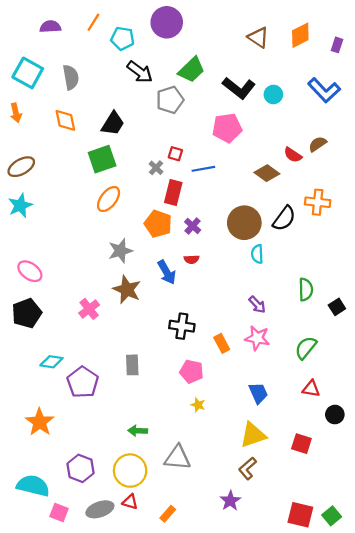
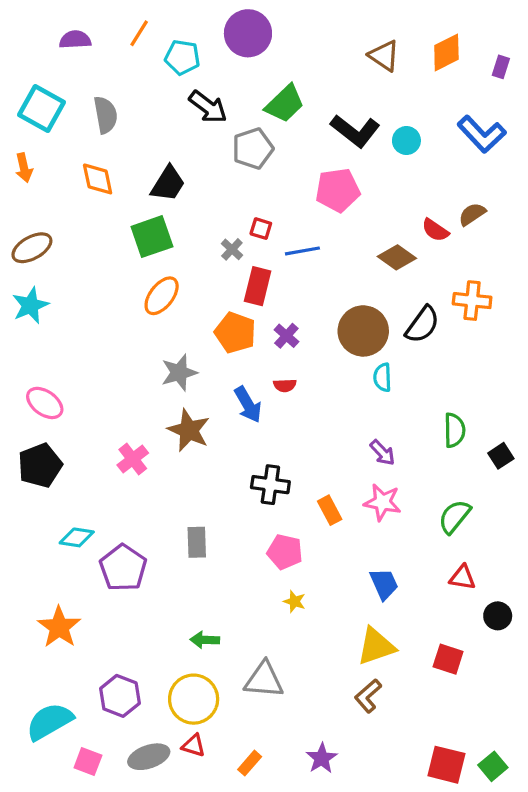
cyan semicircle: (33, 486) -> (50, 721), turned -44
purple star: (230, 501) -> (322, 758), moved

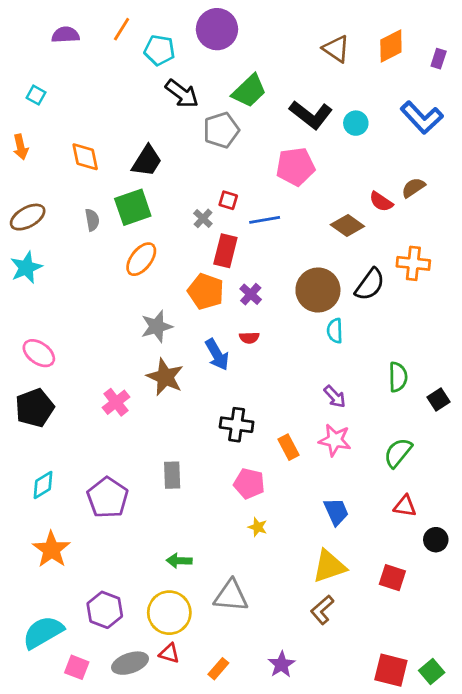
cyan square: (42, 109) -> (36, 95), size x0.5
gray semicircle: (106, 115) -> (92, 220), moved, size x0.7
cyan diamond: (77, 537) -> (43, 485), moved, turned -40

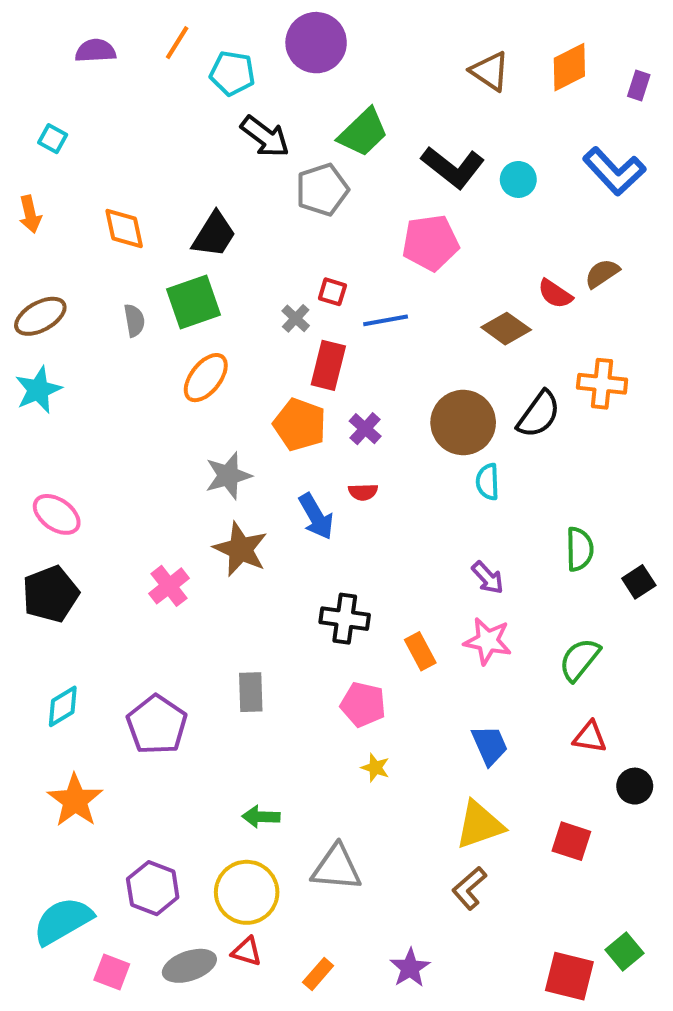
green square: (432, 672) -> (624, 952), moved

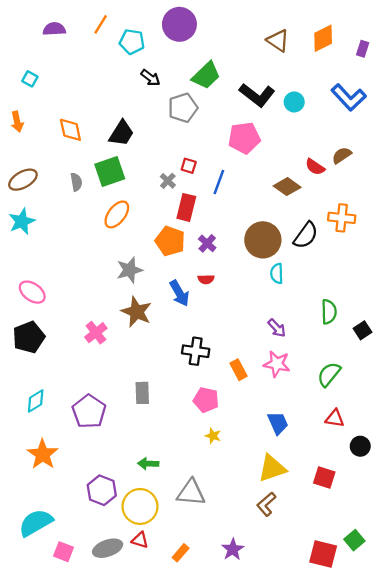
black arrow: (265, 137) -> (150, 78), size x0.7
blue line: (386, 320) -> (219, 182), turned -60
purple hexagon: (153, 888) -> (102, 490), moved

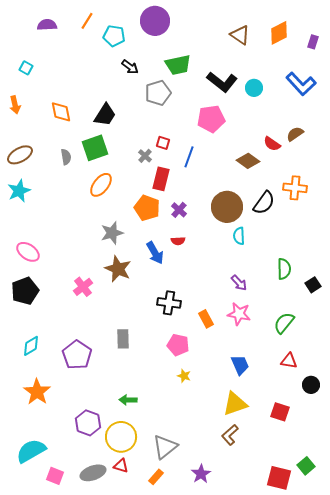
green trapezoid: (206, 75) -> (178, 65), turned 32
gray triangle: (191, 493) -> (165, 447), moved, turned -44

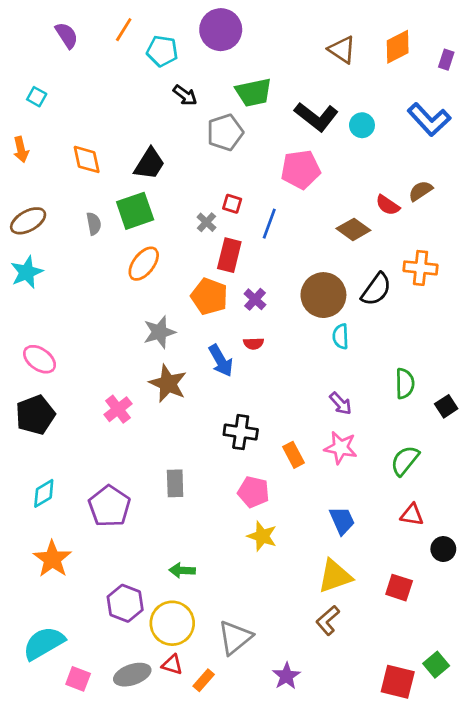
purple semicircle: (47, 25) -> (67, 35), turned 60
yellow star: (184, 376) -> (262, 536), size x1.5
orange rectangle: (156, 477) -> (204, 680), moved

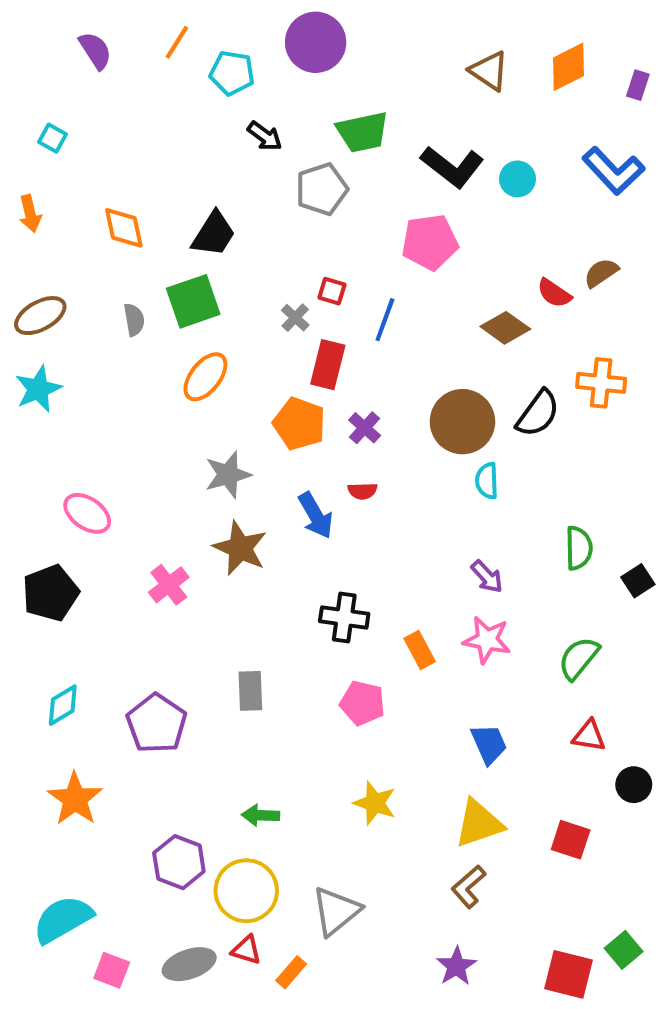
pink ellipse: (40, 359) -> (87, 513), moved
yellow star: (262, 536) -> (375, 803), moved
purple star: (286, 676) -> (456, 966), moved

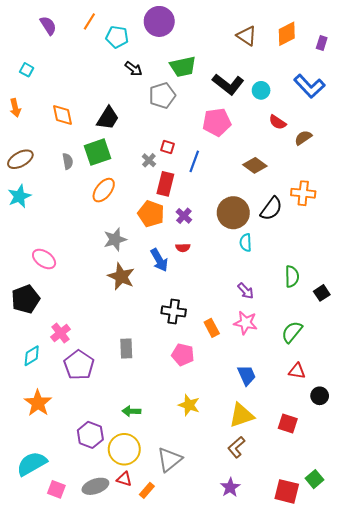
red semicircle: (554, 293) -> (277, 122), moved
pink cross: (169, 585) -> (60, 333), moved

